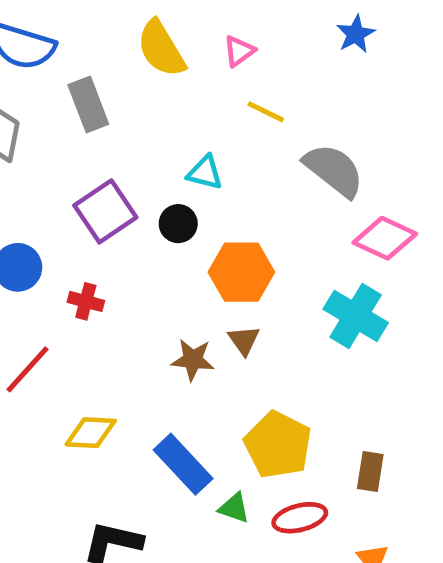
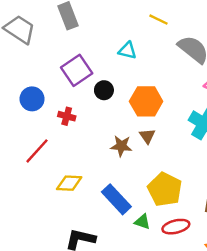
black circle: (178, 224) -> (104, 90), moved

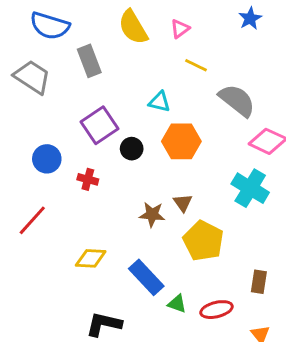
orange hexagon: (146, 101) -> (181, 141), moved
red line: (37, 151) -> (32, 220), moved
yellow pentagon: (165, 189) -> (203, 241), moved

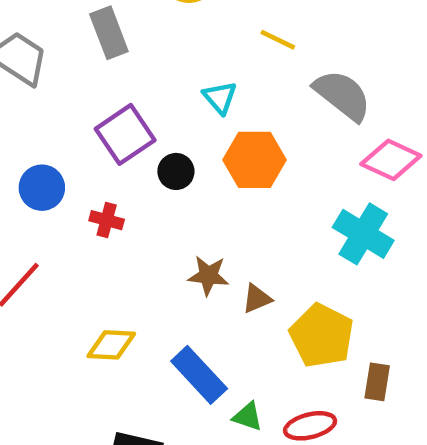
cyan triangle: (159, 102) -> (220, 97), turned 35
brown triangle: (183, 203) -> (257, 299), moved, turned 42
yellow pentagon: (203, 241) -> (322, 336), moved

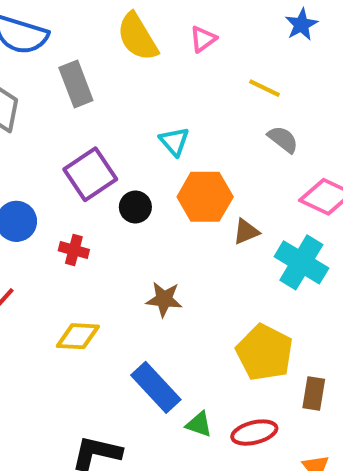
yellow line: (278, 40) -> (265, 88), moved
gray semicircle: (342, 95) -> (283, 139), size x0.6
brown triangle: (257, 299) -> (246, 232), moved
yellow diamond: (111, 345) -> (78, 336), moved

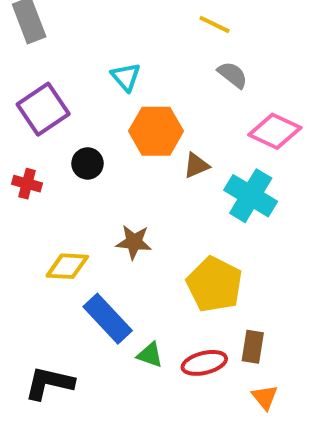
black circle: (135, 207) -> (87, 163), moved
brown star: (164, 299) -> (134, 242), moved
yellow diamond: (78, 336) -> (67, 266), moved
brown rectangle: (314, 394) -> (253, 347), moved

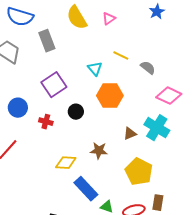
yellow line: (214, 24) -> (121, 56), moved
brown triangle: (196, 165) -> (130, 134), moved

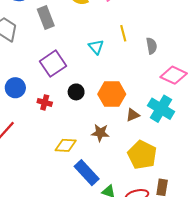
yellow line: (121, 56) -> (123, 33), turned 49
gray semicircle: (148, 68) -> (152, 46), turned 42
orange hexagon: (110, 96) -> (112, 94), moved

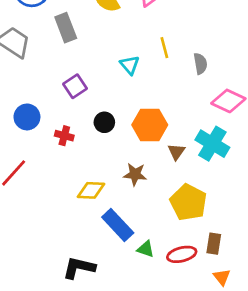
purple square: (53, 64) -> (75, 86), size x0.7
brown triangle: (133, 115) -> (176, 152), turned -32

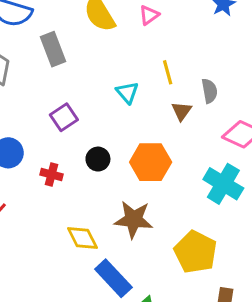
brown triangle: (176, 152) -> (182, 111), moved
brown star: (135, 174) -> (134, 219), size x1.4
yellow diamond: (91, 190) -> (82, 238), turned 60

